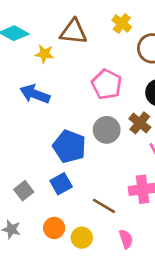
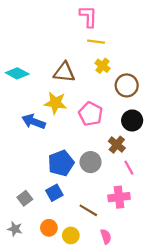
yellow star: (44, 54) -> (55, 103), moved, size x1.5
gray circle: (107, 130) -> (91, 162), moved
blue pentagon: (69, 146) -> (61, 163), turned 30

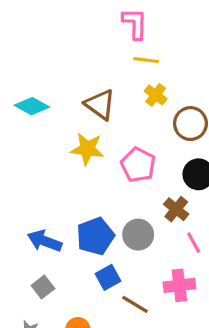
brown triangle: (64, 72) -> (100, 105), turned 30
blue arrow: (34, 122) -> (45, 241), moved
blue square: (54, 193) -> (108, 277), moved

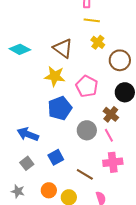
blue pentagon: (95, 236) -> (60, 108), moved
pink line: (194, 243) -> (109, 135), moved
blue square: (108, 277) -> (56, 157), moved

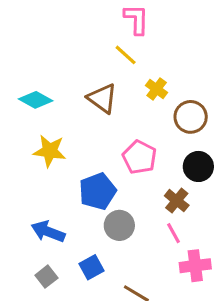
yellow line: (92, 20) -> (126, 55), moved, turned 35
yellow star: (55, 76) -> (50, 151), moved
gray circle: (87, 130) -> (119, 225), moved
pink cross: (113, 162) -> (195, 266), moved

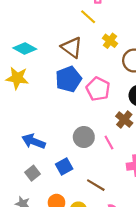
yellow star: (50, 151) -> (17, 78), moved
blue pentagon: (98, 191) -> (69, 79), moved
pink line: (174, 233) -> (109, 142), moved

